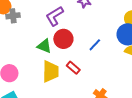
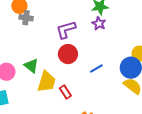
green triangle: (44, 46) -> (31, 66), moved
red rectangle: (73, 68) -> (65, 92), moved

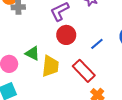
red rectangle: (65, 92) -> (84, 71), moved, size x1.6

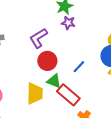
green triangle: (32, 53) -> (54, 81), moved

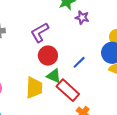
purple star: (68, 23) -> (82, 18), moved

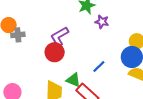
red circle: (48, 56) -> (55, 52), moved

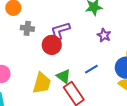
purple star: (102, 22) -> (104, 35), moved
gray cross: (18, 35) -> (27, 28), moved

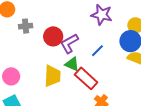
purple L-shape: (60, 31) -> (69, 43), moved
purple star: (104, 35) -> (102, 15), size x1.5

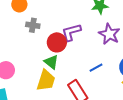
purple L-shape: (69, 43) -> (71, 32), moved
green triangle: (72, 64) -> (51, 62), moved

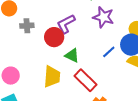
green triangle: (51, 62) -> (72, 55), moved
blue line: (96, 68) -> (109, 52), moved

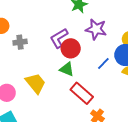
red circle: (54, 37) -> (71, 48), moved
yellow trapezoid: (52, 76) -> (36, 83), moved, turned -40

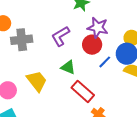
gray cross: (20, 42) -> (22, 40), size x1.5
red circle: (71, 48) -> (92, 45), moved

